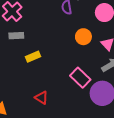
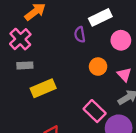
yellow rectangle: (33, 57) -> (43, 88), size x1.5

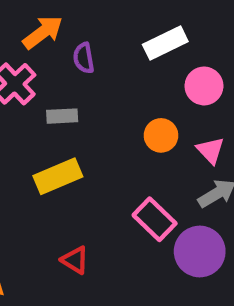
purple semicircle: (80, 35) -> (84, 58), moved
gray rectangle: (25, 65) -> (62, 116), moved

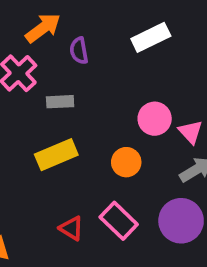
pink circle: (204, 86) -> (155, 119), moved
orange circle: (161, 135) -> (126, 162), moved
pink rectangle: (155, 219) -> (119, 221), moved

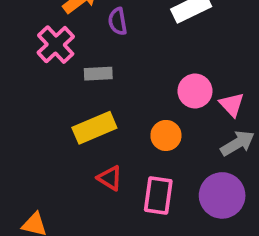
pink rectangle: (119, 221) -> (158, 195), turned 54
red triangle: (71, 228) -> (110, 178), moved

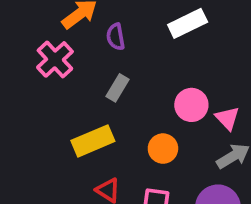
gray rectangle: (98, 74) -> (117, 88), moved, turned -56

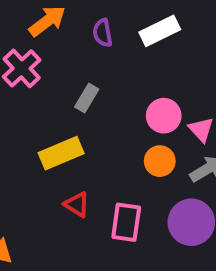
purple semicircle: (116, 37) -> (103, 33), moved
orange circle: (163, 149) -> (160, 161), moved

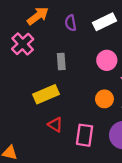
gray rectangle: (87, 98) -> (61, 61), turned -35
pink circle: (164, 116) -> (107, 60), moved

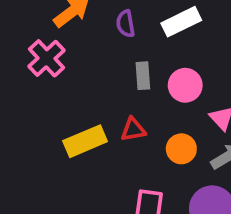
gray rectangle: (61, 61) -> (143, 76), moved
red triangle: (55, 125) -> (133, 130), moved, turned -42

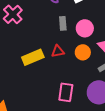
orange circle: (181, 149) -> (83, 52), moved

